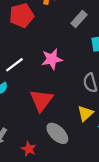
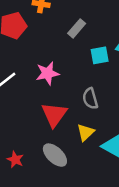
red triangle: (41, 100) -> (54, 114), moved
red star: (29, 149) -> (15, 160), moved

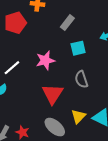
cyan square: (100, 55) -> (78, 48), moved
yellow triangle: (86, 132) -> (78, 116), moved

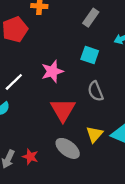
gray rectangle: (67, 23) -> (91, 18), moved
cyan square: (78, 48) -> (90, 55), turned 35

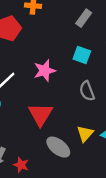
red triangle: (63, 110) -> (40, 114), moved
red star: (30, 157) -> (21, 165), moved

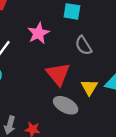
red triangle: (40, 114) -> (58, 74), moved

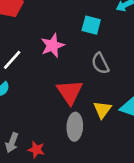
gray ellipse: (66, 105) -> (75, 127), turned 60

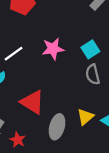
cyan square: (91, 25) -> (90, 49), moved, turned 30
red triangle: (70, 92) -> (32, 102), moved, turned -36

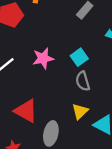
yellow triangle: (85, 117) -> (80, 111), moved

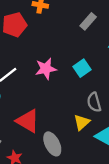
gray semicircle: (83, 81) -> (94, 102), moved
gray ellipse: (51, 133) -> (52, 144), turned -40

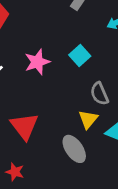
red triangle: (28, 121) -> (24, 126), turned 30
gray ellipse: (52, 144) -> (74, 149), moved

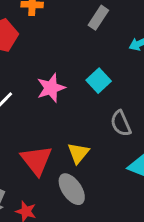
yellow triangle: (88, 119) -> (78, 153), moved
gray ellipse: (74, 149) -> (72, 189), moved

